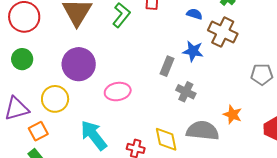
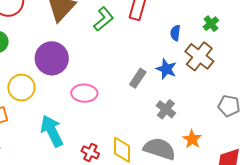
blue semicircle: (194, 14) -> (175, 33), turned -112
gray cross: (186, 92) -> (166, 109), moved

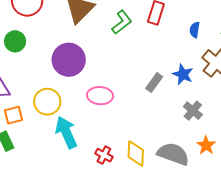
blue semicircle: (175, 33) -> (195, 30), moved
yellow circle: (21, 88) -> (47, 102), moved
gray cross: (166, 109) -> (193, 111), moved

